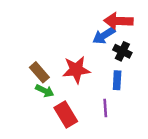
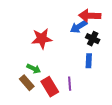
red star: (76, 70) -> (42, 39), moved
brown rectangle: (39, 72) -> (27, 83), moved
purple line: (105, 108) -> (70, 84), moved

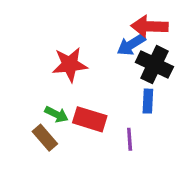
black cross: (93, 39) -> (154, 65), size x1.5
purple line: (70, 84) -> (130, 139), moved
red rectangle: (50, 87) -> (90, 119), moved, turned -42

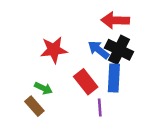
blue arrow: (131, 45) -> (99, 50), moved, turned 70
blue rectangle: (148, 101) -> (114, 78), size x1.5
red rectangle: (90, 119) -> (86, 82), moved, turned 35

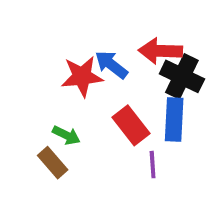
red arrow: (115, 20) -> (160, 51), moved
blue arrow: (99, 50) -> (111, 65), moved

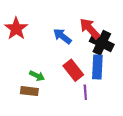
red arrow: (160, 51) -> (90, 29), turned 45
red star: (82, 76) -> (16, 29), moved, turned -30
brown rectangle: (53, 163) -> (29, 91), turned -42

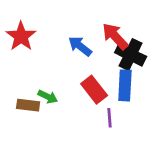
brown rectangle: (29, 91) -> (28, 105), moved

